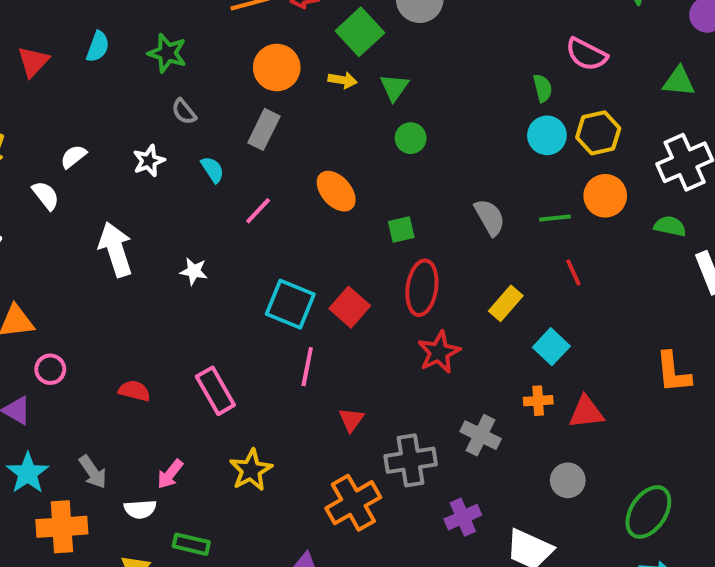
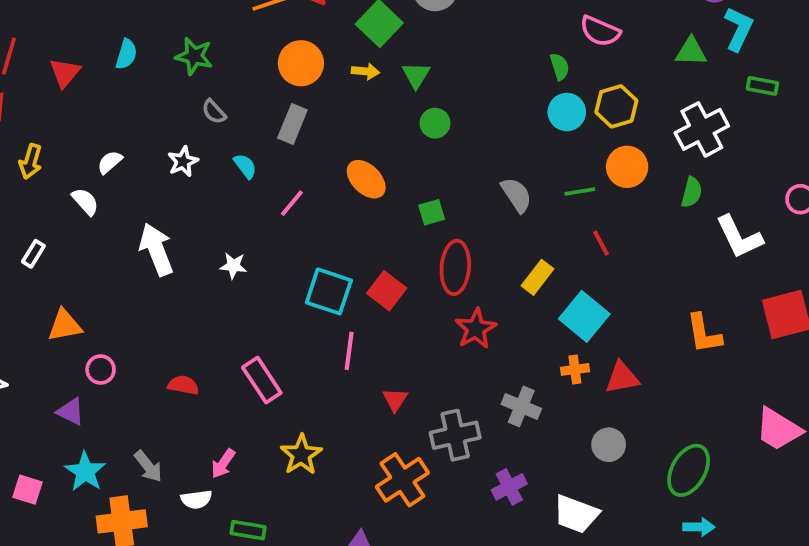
green semicircle: (670, 226) -> (692, 192), turned 96
cyan square: (551, 347) -> (584, 316), size x1.4

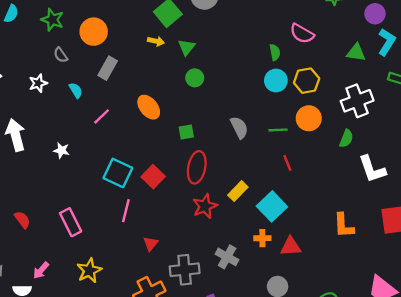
orange circle: (301, 63) -> (94, 32), moved
yellow rectangle: (537, 277) -> (238, 191), moved
red semicircle: (183, 385) -> (22, 220), turned 36

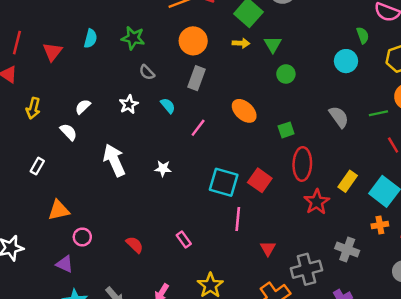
orange circle: (94, 32) -> (193, 41), moved
cyan circle: (276, 81) -> (346, 61), moved
pink rectangle: (71, 222) -> (184, 240), size x0.6

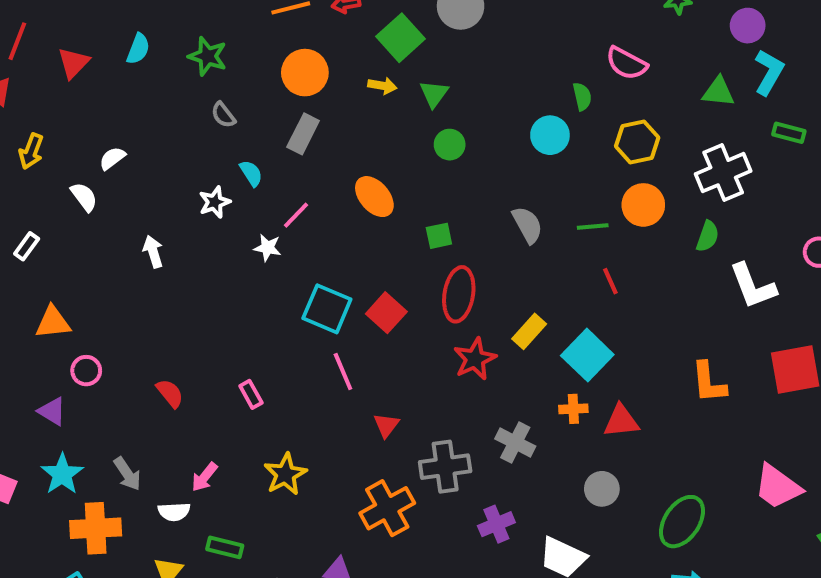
white star: (129, 104) -> (215, 202), moved
white arrow: (114, 160) -> (153, 252), size x0.6
white star: (163, 168) -> (268, 248), moved
pink line: (238, 219) -> (343, 371), turned -35

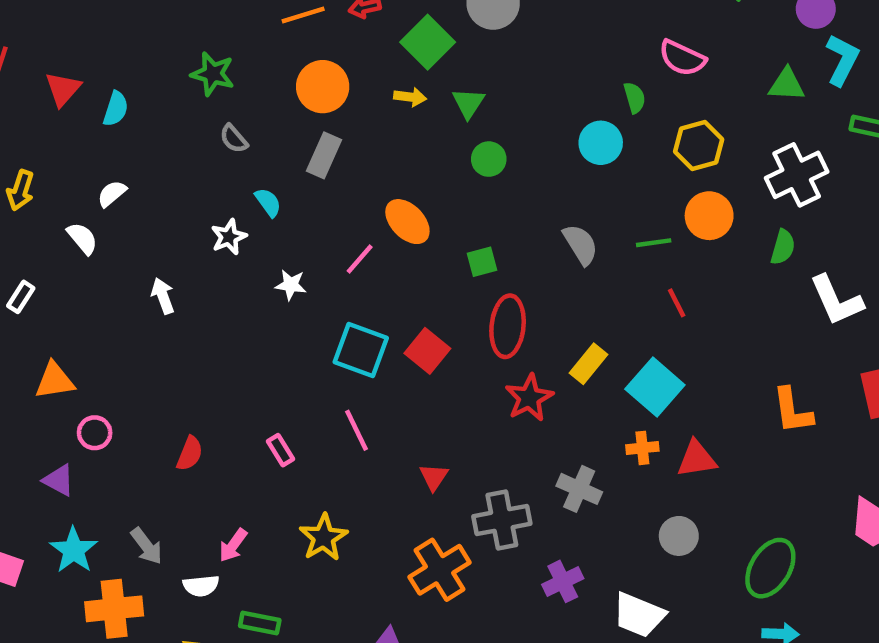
cyan semicircle: (138, 49) -> (116, 109), moved
pink line: (296, 215) -> (360, 259), moved
pink line: (343, 371) -> (357, 430), moved
red semicircle: (170, 393) -> (190, 453), turned 64

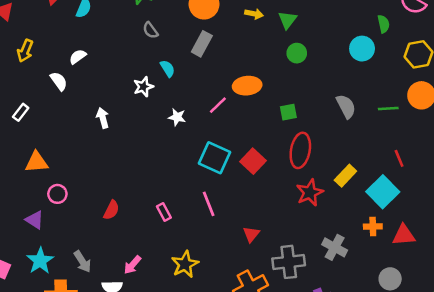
orange ellipse: (407, 222) -> (247, 86), turned -56
red line: (677, 303) -> (399, 158), moved

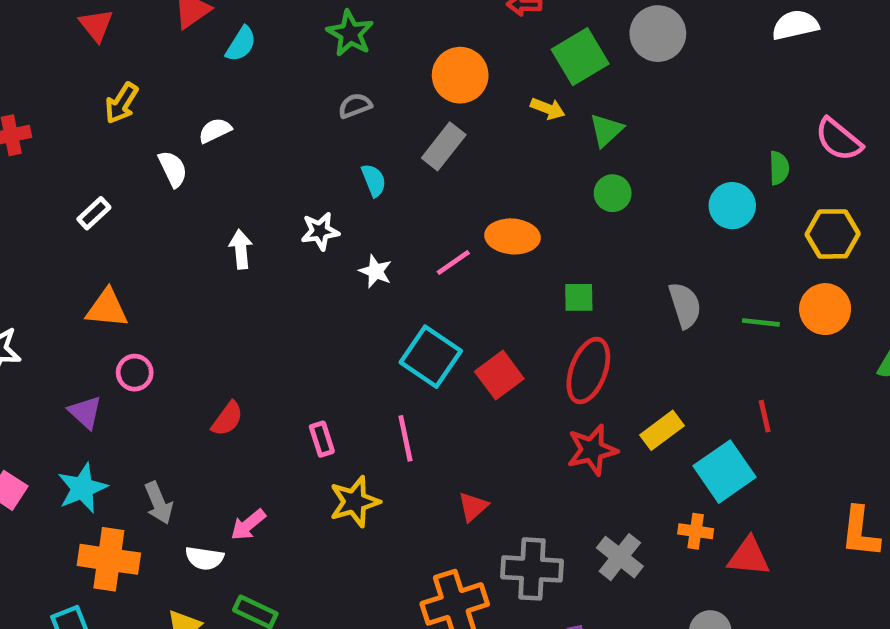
gray semicircle: (150, 30) -> (355, 106), turned 96
white star: (143, 87) -> (320, 231), moved
yellow star: (185, 264) -> (355, 502), moved

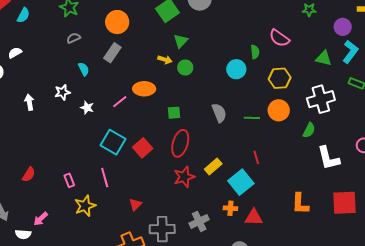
yellow arrow: (548, 109) -> (165, 60), moved
gray cross: (620, 557) -> (199, 221), turned 30

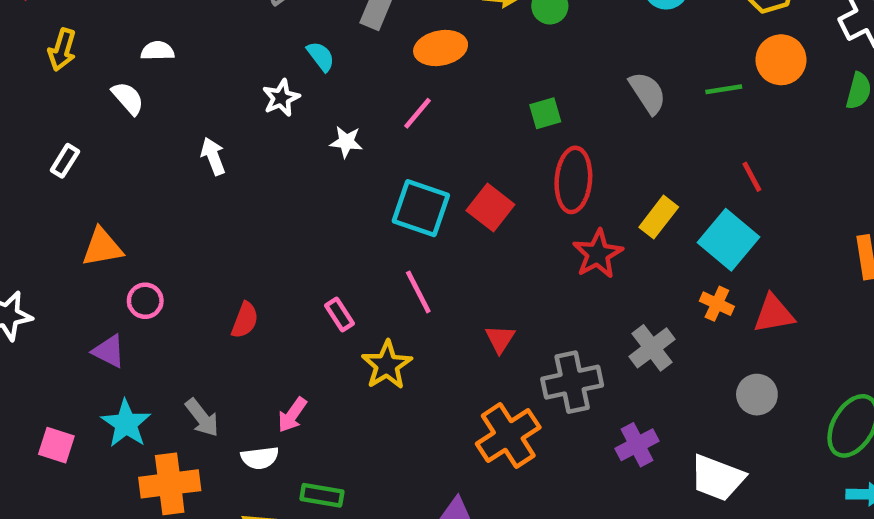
white semicircle: (15, 53) -> (158, 51), turned 40
orange ellipse: (144, 89) -> (441, 48), moved
white star: (62, 92) -> (281, 98), moved
orange cross: (230, 208) -> (717, 304), turned 32

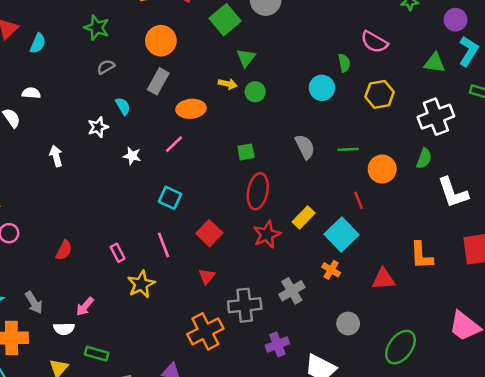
orange circle: (781, 60) -> (382, 169), moved
red square: (490, 207) -> (209, 233), moved
cyan square: (421, 208) -> (170, 198), size x0.7
red triangle: (774, 314) -> (383, 279), moved

